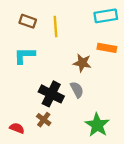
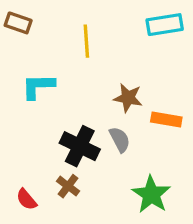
brown rectangle: (28, 21) -> (18, 23), moved
orange rectangle: (107, 48) -> (166, 119), moved
red semicircle: (17, 128) -> (26, 199), turned -152

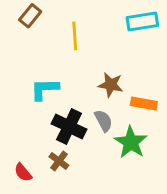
brown rectangle: (18, 23) -> (30, 16), moved, turned -70
cyan L-shape: (38, 86) -> (45, 89), moved
green star: (151, 194) -> (131, 142), moved

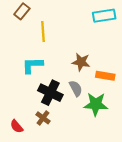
yellow line: (75, 36) -> (43, 31), moved
green star: (131, 142) -> (96, 104), turned -30

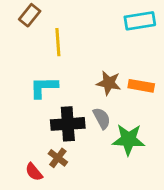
orange rectangle: (105, 76) -> (141, 86), moved
black cross: (50, 93) -> (68, 124), turned -30
red semicircle: (17, 126) -> (34, 172), moved

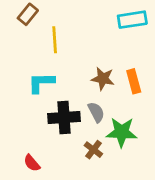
orange rectangle: (141, 86) -> (134, 81), turned 65
brown cross: (58, 158) -> (93, 150), moved

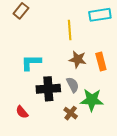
yellow line: (55, 40) -> (70, 30), moved
red semicircle: (32, 163) -> (22, 112), moved

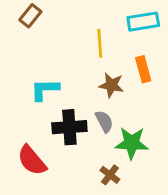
orange rectangle: (101, 61) -> (143, 69), moved
red semicircle: (22, 112) -> (32, 160), size x1.6
brown cross: (71, 113) -> (110, 175), moved

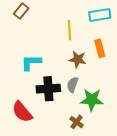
gray semicircle: (104, 121) -> (73, 85), turned -133

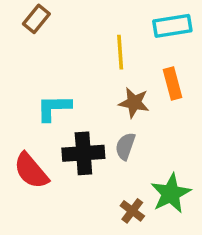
green star: (92, 100) -> (171, 193), moved, turned -30
red semicircle: (22, 112) -> (31, 171), moved

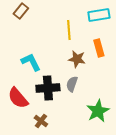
cyan L-shape: (54, 108) -> (31, 62), turned 65
brown cross: (132, 211) -> (41, 121), moved

